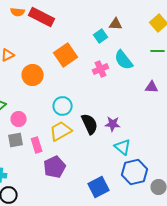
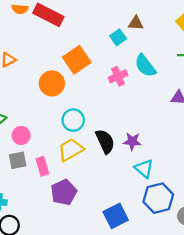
orange circle: (33, 75) -> (52, 83), moved

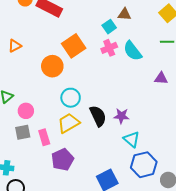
pink cross: (118, 76) -> (109, 48), moved

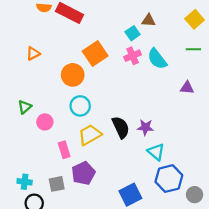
cyan circle: (71, 98) -> (80, 106), moved
gray square: (23, 132) -> (57, 184), moved

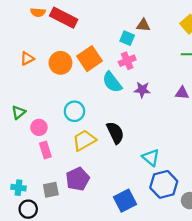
cyan square: (133, 33) -> (127, 38), turned -32
cyan semicircle: (157, 59) -> (112, 82), moved
orange circle: (73, 75) -> (60, 63), moved
purple star: (145, 127) -> (142, 90), moved
pink rectangle: (64, 150) -> (45, 150), moved

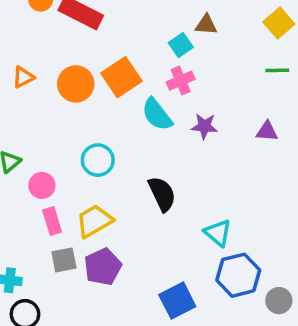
cyan square: (127, 38) -> (181, 45), turned 32
yellow trapezoid: (84, 140) -> (94, 221), moved
gray square: (51, 190) -> (64, 260), moved

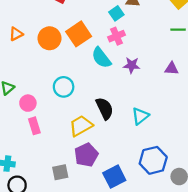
yellow trapezoid: (94, 221) -> (81, 126), moved
cyan triangle: (218, 233) -> (140, 116), moved, turned 42
gray square: (64, 260) -> (60, 172), moved
purple pentagon: (103, 267) -> (86, 155), moved

